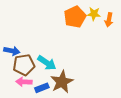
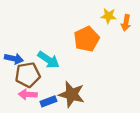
orange pentagon: (75, 17) -> (87, 39), moved
cyan arrow: (47, 63) -> (48, 60), moved
brown star: (62, 82) -> (72, 94), turned -30

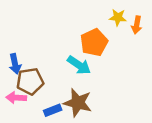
blue arrow: (14, 59) -> (15, 64), turned 66
cyan arrow: (48, 60) -> (79, 65), moved
pink arrow: (28, 94) -> (16, 98), moved

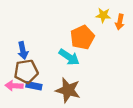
blue arrow: (15, 64) -> (23, 51), moved
blue rectangle: (53, 110) -> (34, 86), moved, turned 32

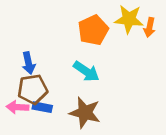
yellow star: (103, 15) -> (129, 19), size x1.5
orange pentagon: (82, 37) -> (93, 30), moved

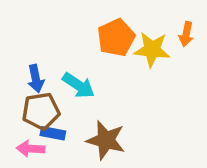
yellow star: (129, 19) -> (152, 50), moved
cyan arrow: (86, 71) -> (78, 85), moved
pink arrow: (17, 107) -> (31, 149), moved

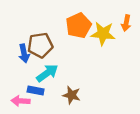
cyan arrow: (78, 85) -> (47, 73), moved, turned -70
brown pentagon: (41, 111) -> (40, 45), moved
brown star: (106, 140) -> (72, 95), size x0.7

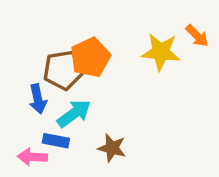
orange arrow: (126, 23) -> (197, 36), turned -56
orange pentagon: (79, 25) -> (90, 57), moved
blue arrow: (24, 53) -> (38, 99), moved

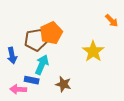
yellow star: (161, 52) -> (93, 51), moved, turned 30
blue arrow: (38, 99) -> (12, 55), moved
cyan arrow: (74, 114) -> (42, 65), turned -30

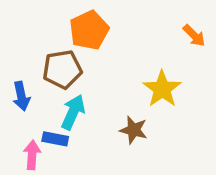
orange pentagon: (51, 33) -> (89, 30), moved
brown star: (63, 84) -> (134, 130), moved
pink arrow: (18, 89) -> (32, 155), turned 91

